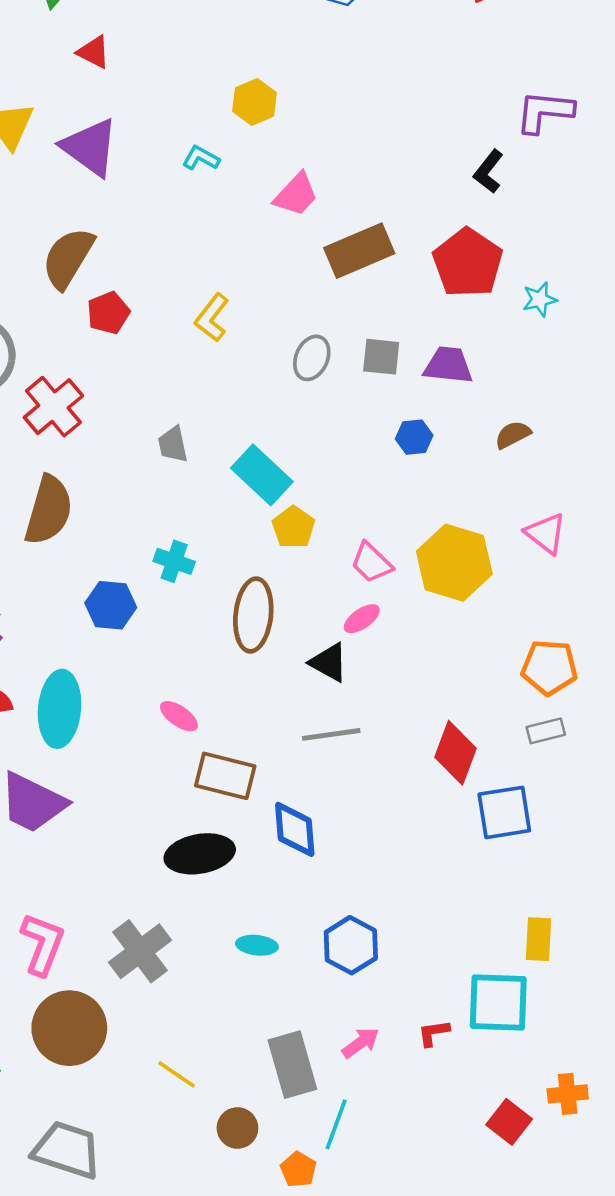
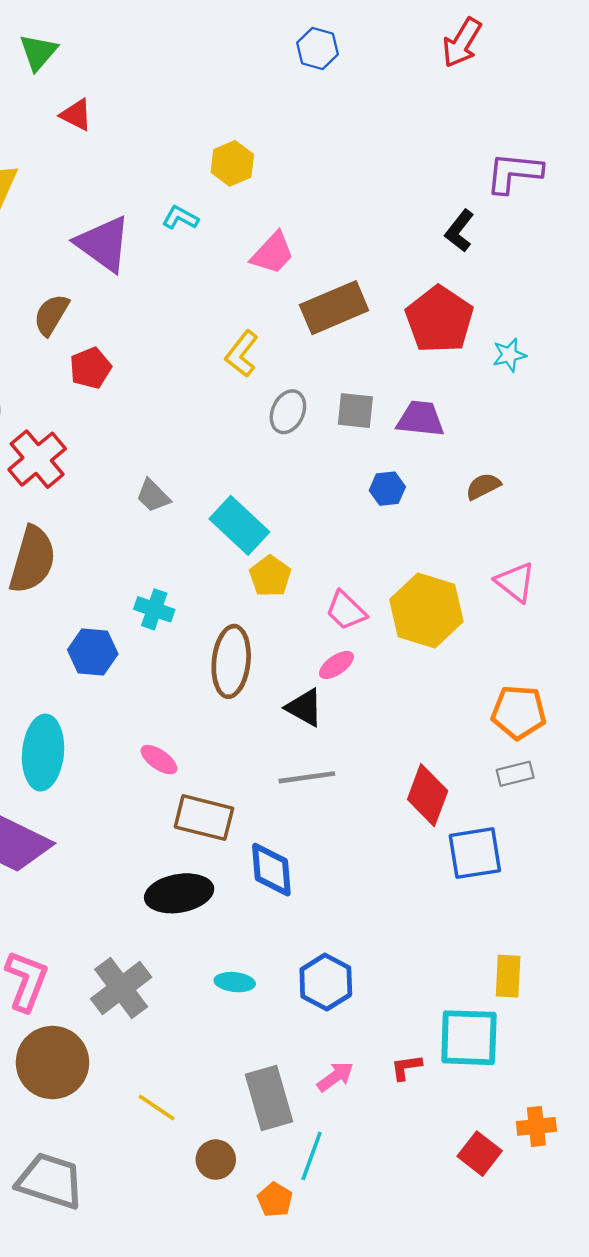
purple triangle: (90, 147) -> (103, 244), moved
brown semicircle: (68, 258) -> (51, 315), size x0.7
yellow L-shape: (212, 318) -> (242, 354), moved
gray trapezoid: (173, 444) -> (153, 496), turned -33

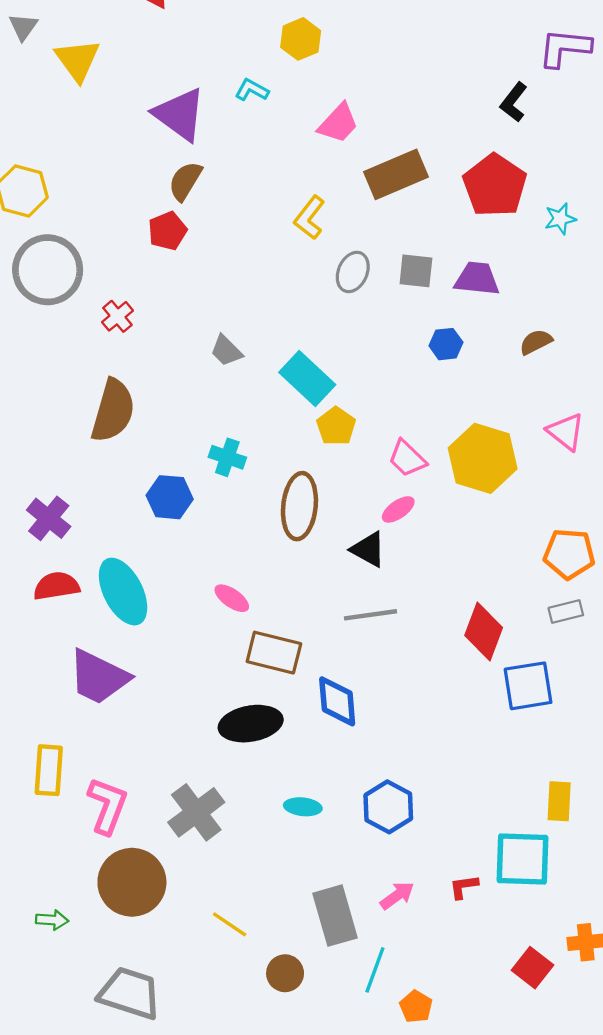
brown semicircle: (51, 315) -> (185, 181), moved
red cross: (37, 459) -> (117, 316), size x0.6
cyan ellipse: (43, 753) -> (123, 592), turned -32
orange pentagon: (275, 1200) -> (416, 1007), moved

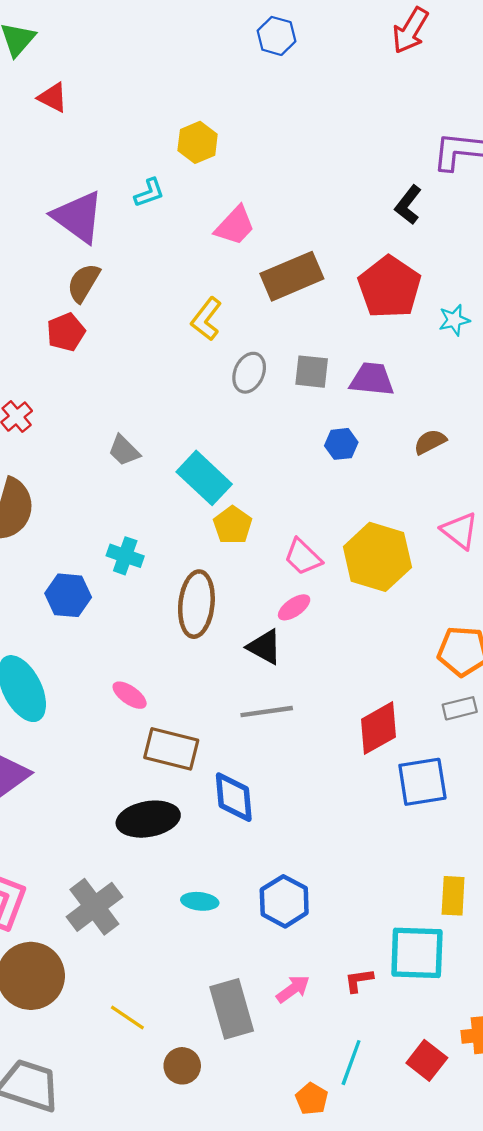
cyan L-shape: (252, 90) -> (149, 193), turned 132
red diamond: (484, 631) -> (379, 728), turned 40
cyan line: (375, 970) -> (351, 1063), moved

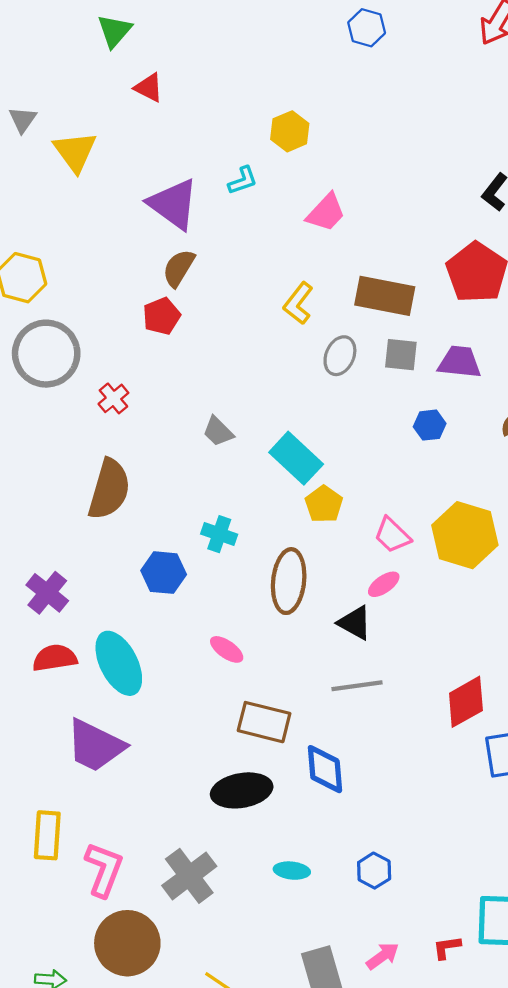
brown rectangle: (292, 276) -> (385, 296), moved, turned 34
pink ellipse: (130, 695) -> (227, 649), moved
blue hexagon: (284, 901) -> (374, 871), size x0.7

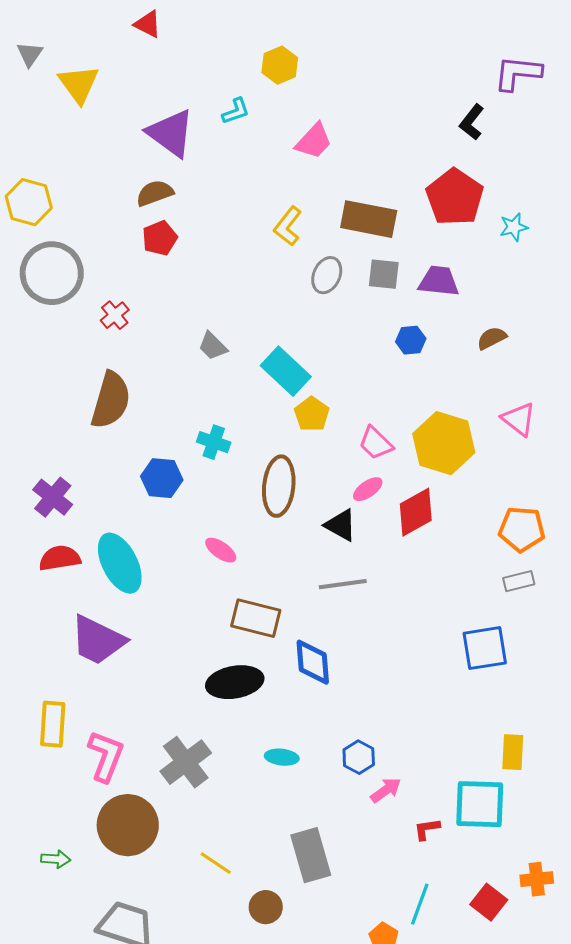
brown semicircle: (179, 268) -> (155, 193), moved, turned 39
red diamond: (466, 702) -> (416, 512), moved
pink arrow: (383, 956) -> (386, 790), moved

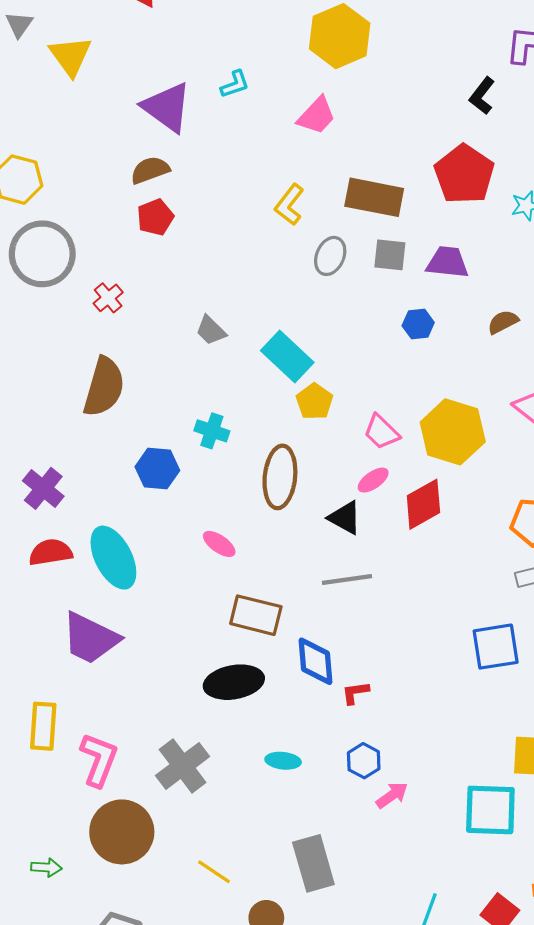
yellow hexagon: (280, 65) -> (340, 36), moved, size x1.6
red L-shape: (427, 829) -> (355, 693), moved

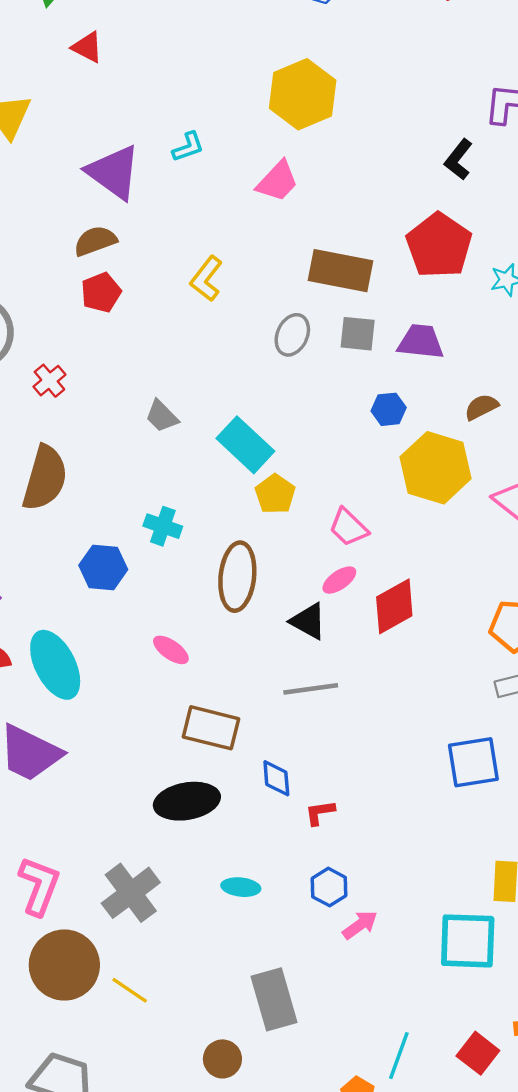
yellow L-shape: (289, 205) -> (206, 279), moved
yellow hexagon: (453, 432) -> (436, 468), moved
blue diamond: (316, 661) -> (276, 778), size x0.7
yellow line: (214, 872) -> (130, 990), moved

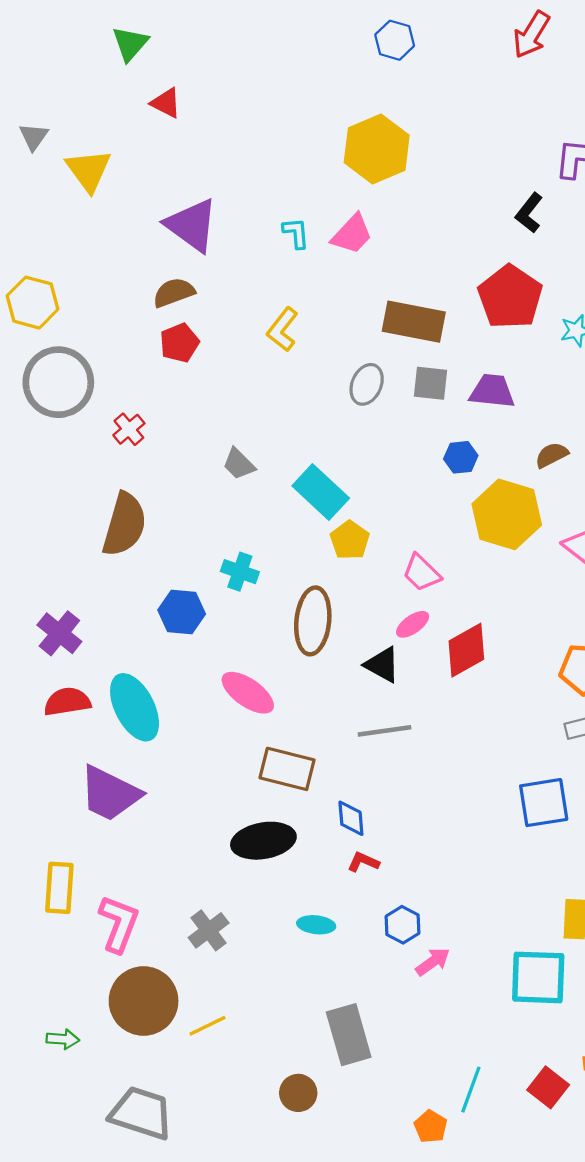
cyan L-shape: (188, 147) -> (296, 233), moved, turned -76
pink ellipse: (171, 650) -> (248, 693), size x1.5
red L-shape: (320, 813) -> (363, 862), moved, turned 32
gray cross: (131, 893) -> (209, 930), size x0.7
yellow line: (130, 990) -> (207, 1026), turned -60

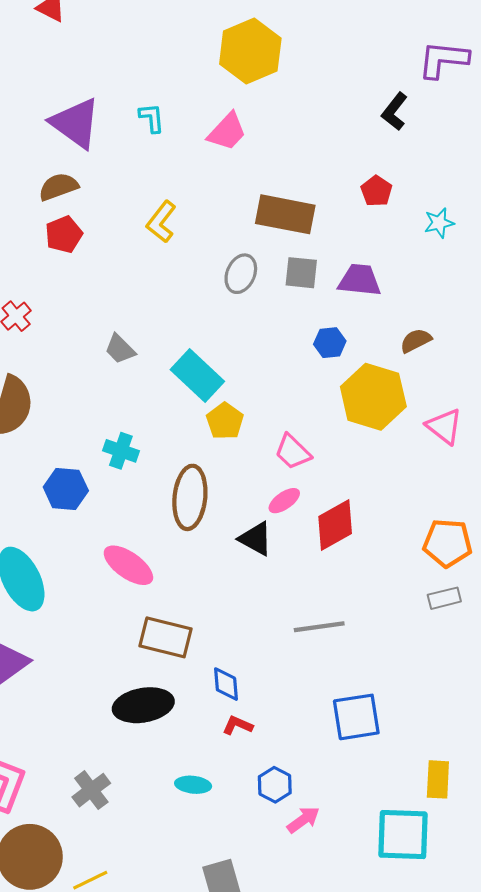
cyan L-shape: (296, 233) -> (152, 118), moved
red pentagon: (510, 297) -> (376, 191), size x0.5
gray line: (385, 731) -> (319, 627), moved
blue square: (544, 803) -> (356, 717), moved

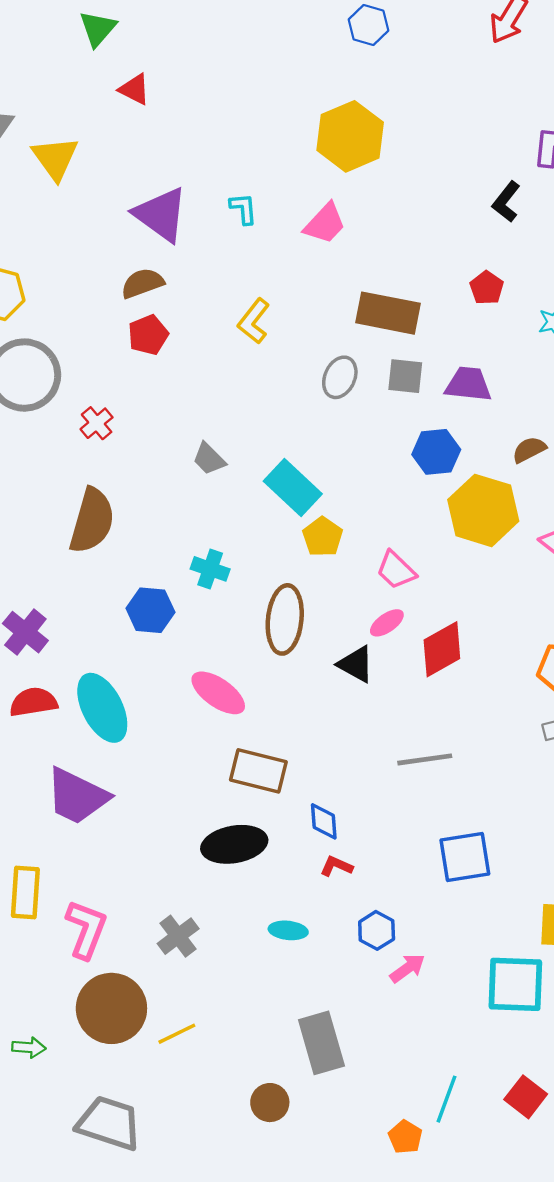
blue hexagon: (330, 343) -> (436, 452), size x1.4

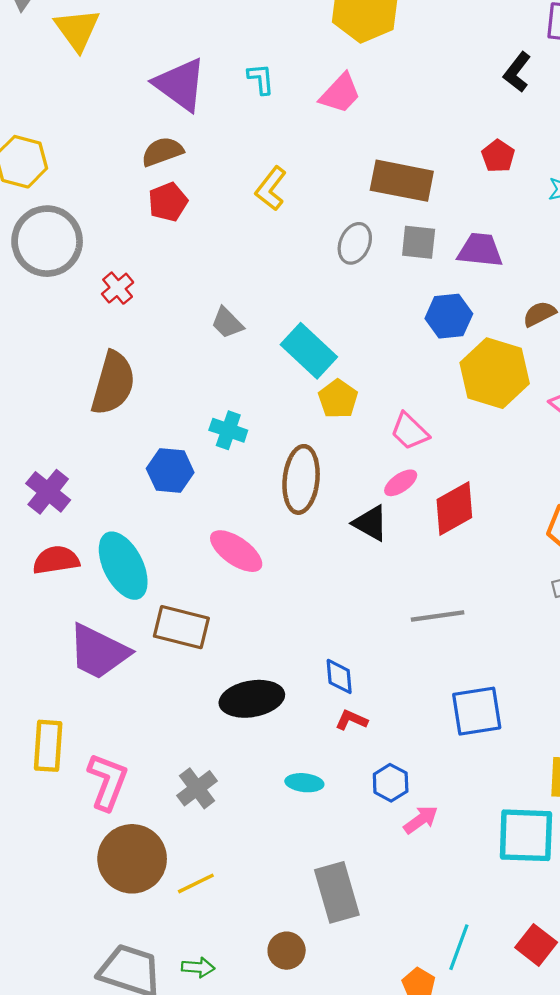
brown rectangle: (258, 771) -> (181, 627), moved
green arrow: (29, 1047) -> (198, 967), moved

